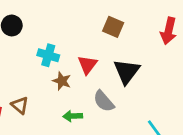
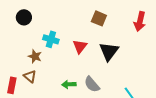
brown star: (62, 81) -> (35, 56), moved
gray semicircle: (104, 101) -> (92, 84), moved

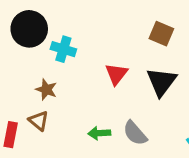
black circle: (24, 17) -> (29, 29), size x1.5
brown square: (99, 18) -> (161, 34), moved
cyan cross: (51, 39) -> (63, 49), moved

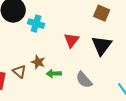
brown star: (46, 90) -> (38, 62), moved
green arrow: (99, 133) -> (54, 74), moved

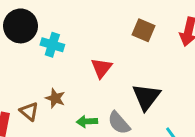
black triangle: (102, 45) -> (146, 97), moved
green arrow: (54, 74) -> (87, 121), moved

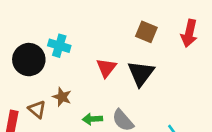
black circle: (20, 26) -> (29, 60), moved
black triangle: (146, 97) -> (141, 73), moved

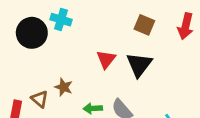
cyan cross: (59, 46) -> (61, 20), moved
black circle: (29, 60) -> (32, 33), moved

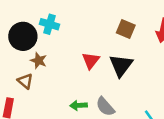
brown star: (64, 87) -> (39, 61), moved
brown triangle: (40, 99) -> (25, 81), moved

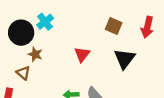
cyan cross: (50, 24) -> (45, 22), turned 35
black triangle: (121, 65) -> (124, 59), moved

